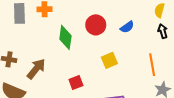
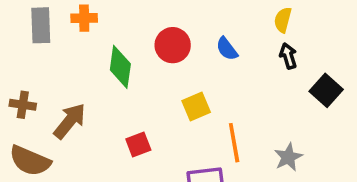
blue semicircle: (127, 27) -> (227, 49), turned 88
orange line: (152, 65) -> (234, 143), moved

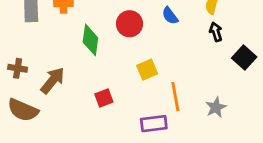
blue semicircle: (227, 49) -> (170, 16), moved

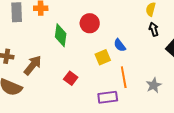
blue semicircle: (170, 16) -> (120, 45), moved
red square: (104, 98) -> (71, 78), turned -32

